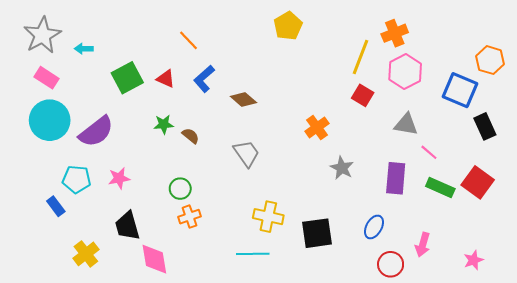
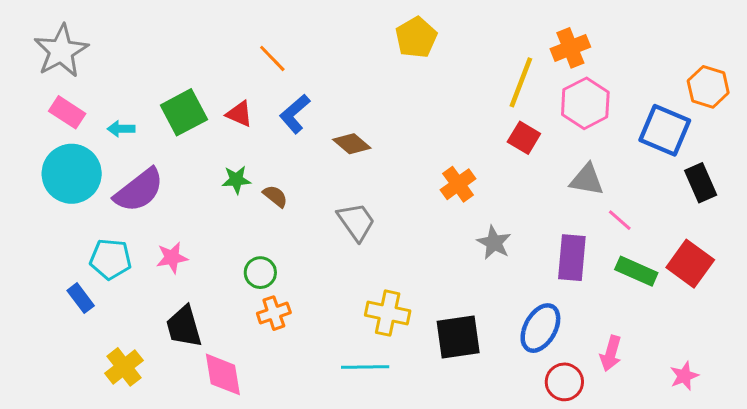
cyan arrow: (84, 49) -> (121, 129), moved
blue ellipse: (374, 227) -> (540, 328), size x1.4

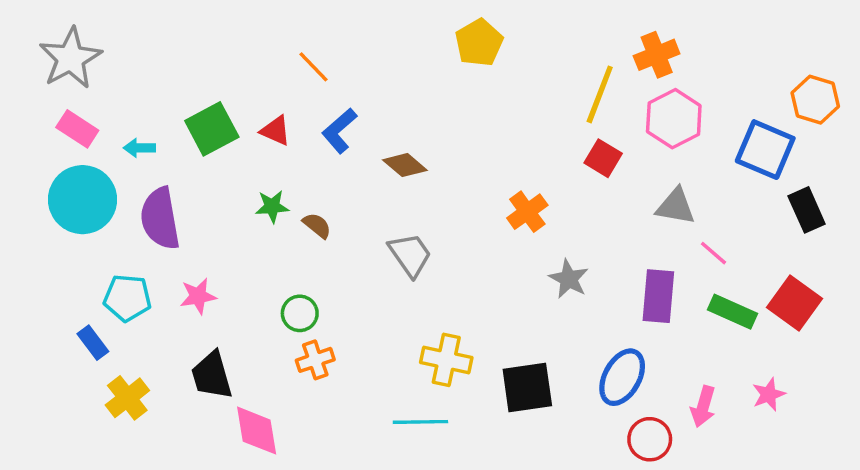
purple semicircle: (139, 190) -> (160, 219), turned 118
yellow cross: (124, 367) -> (127, 398), moved
pink star: (684, 376) -> (769, 394), moved

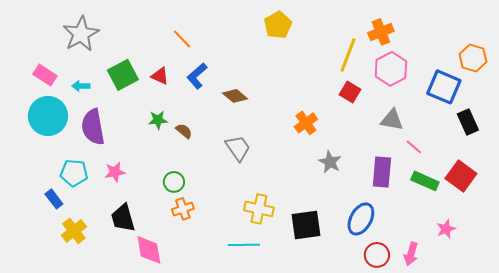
gray star: (70, 58) -> (81, 34), moved
pink arrow: (703, 406) -> (411, 254), moved

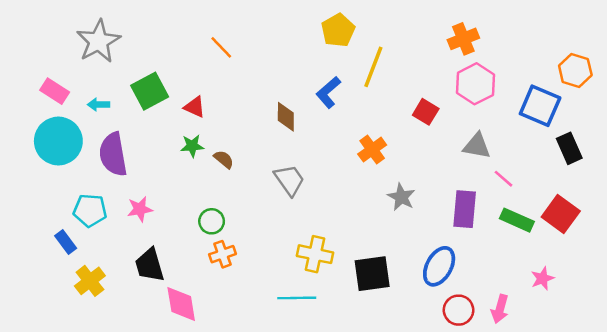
yellow line: (348, 55) -> (373, 67), moved
red triangle: (160, 76) -> (195, 107), moved
blue L-shape: (197, 76) -> (328, 92), moved
brown diamond: (235, 96) -> (286, 117), turned 50

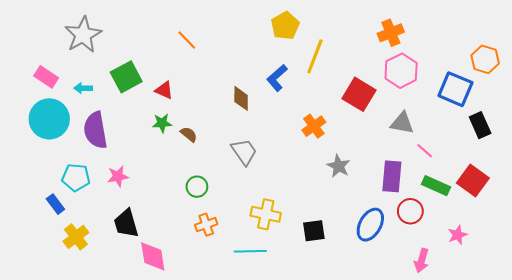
red square: (426, 112) -> (359, 94), size x1.5
green circle: (212, 221) -> (197, 187), moved
orange cross: (223, 254) -> (206, 225), moved
black square: (372, 274) -> (314, 231), size x0.7
red circle: (459, 310) -> (410, 211), moved

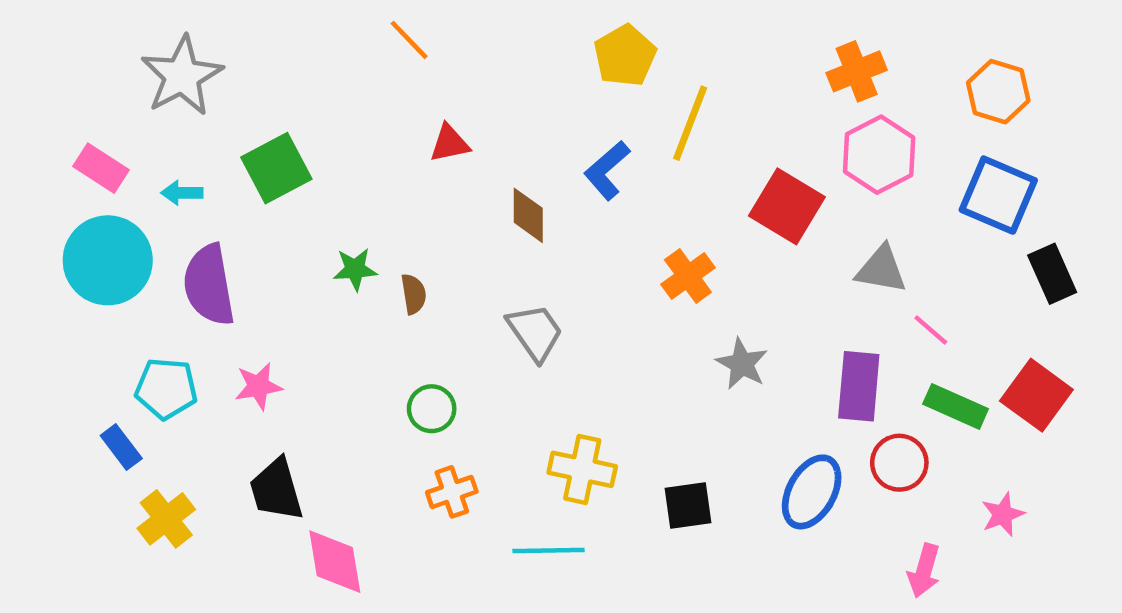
orange line: (187, 40) -> (409, 40), moved
orange hexagon: (485, 59) -> (998, 92), moved
red triangle: (164, 90) -> (450, 143), moved, turned -36
brown semicircle: (189, 134) -> (414, 294), turned 42

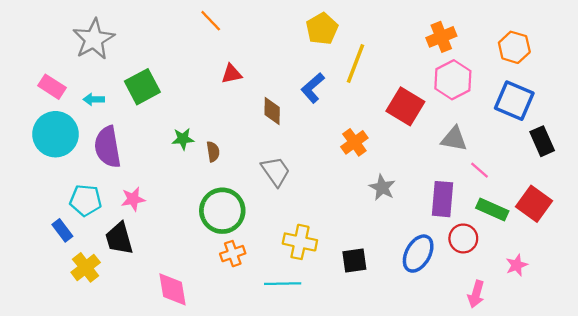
green circle: (432, 409) -> (222, 211), size x1.8
black trapezoid: (276, 490) -> (119, 238), moved

